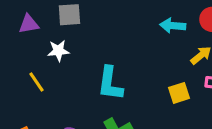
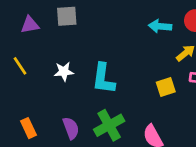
white star: (58, 51) -> (64, 71), moved
yellow line: (37, 82) -> (20, 66), moved

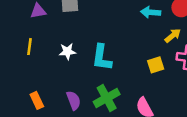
yellow line: (20, 66) -> (29, 47), turned 42

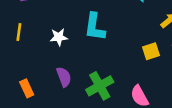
cyan L-shape: (102, 58) -> (95, 27), moved
purple semicircle: (74, 100) -> (64, 77), moved

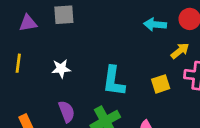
cyan L-shape: (95, 27) -> (114, 81), moved

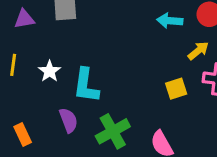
white star: (61, 69) -> (50, 71), moved, turned -30
cyan L-shape: (114, 81) -> (86, 85), moved

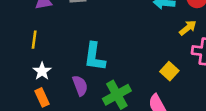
white star: (50, 71) -> (42, 71), moved
yellow square: (176, 89) -> (169, 71), moved, turned -30

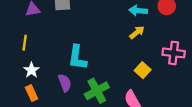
yellow arrow: (188, 28) -> (137, 32), moved

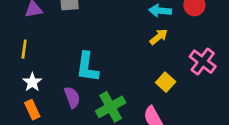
pink cross: (174, 53) -> (203, 62), turned 30

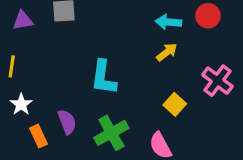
cyan L-shape: (87, 67) -> (103, 77), moved
orange rectangle: (32, 110) -> (39, 136), moved

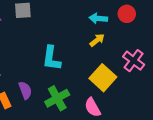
yellow square: (175, 104) -> (103, 78), size x1.6

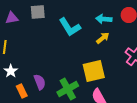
cyan L-shape: (51, 58) -> (70, 27), moved, turned -40
yellow square: (103, 78) -> (94, 71), moved, turned 35

